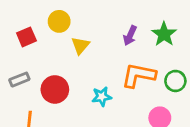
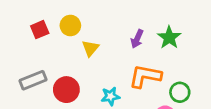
red square: (26, 37) -> (40, 30), moved
gray rectangle: (19, 80) -> (33, 80), size x1.4
green circle: (175, 81) -> (180, 92), moved

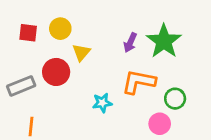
red square: (40, 30) -> (28, 33), turned 30
green star: (169, 38) -> (164, 41), size x1.4
red circle: (66, 90) -> (56, 72), moved

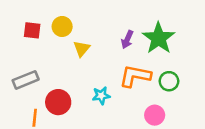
red circle: (56, 72) -> (58, 102), moved
green circle: (175, 99) -> (169, 81), moved

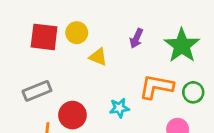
red square: (32, 30) -> (44, 37), size x1.5
purple arrow: (127, 40) -> (136, 38), moved
yellow triangle: (82, 49) -> (98, 57), turned -48

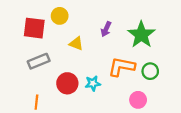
yellow circle: (77, 33) -> (60, 16), moved
gray rectangle: (37, 91) -> (39, 61), moved
red circle: (72, 115) -> (67, 83), moved

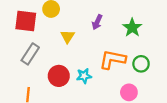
green star: (141, 35) -> (132, 28), size x0.7
yellow triangle: (76, 44) -> (68, 36), turned 40
gray rectangle: (39, 61) -> (30, 54), turned -35

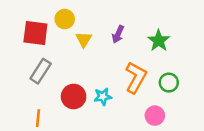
yellow triangle: (68, 36) -> (84, 39), moved
orange L-shape: (112, 59) -> (136, 77), turned 108

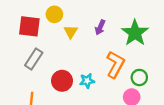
green star: (159, 41) -> (135, 33), size x1.4
green circle: (169, 83) -> (139, 78), moved

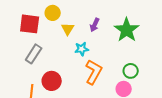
orange L-shape: (115, 64) -> (94, 72), moved
red circle: (62, 81) -> (52, 81), moved
cyan star: (87, 81) -> (82, 49), moved

